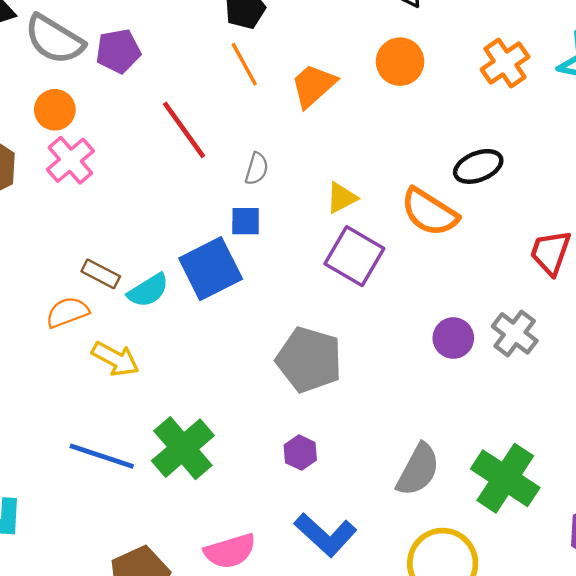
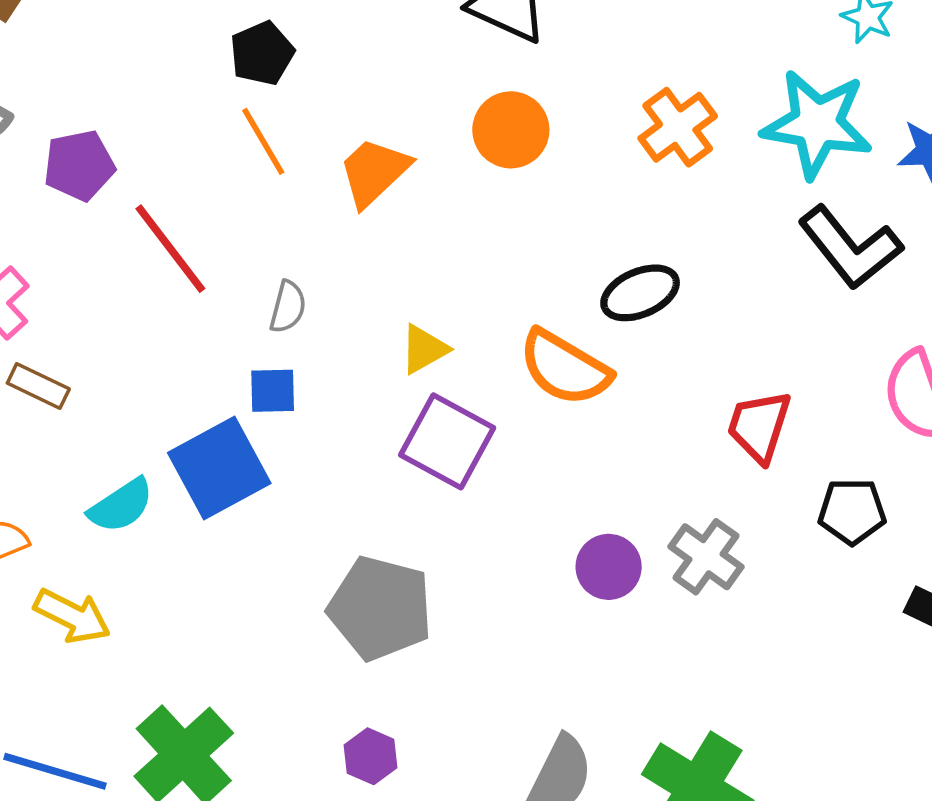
purple pentagon: (118, 51) -> (79, 165), moved
brown rectangle: (101, 274) -> (38, 386), moved

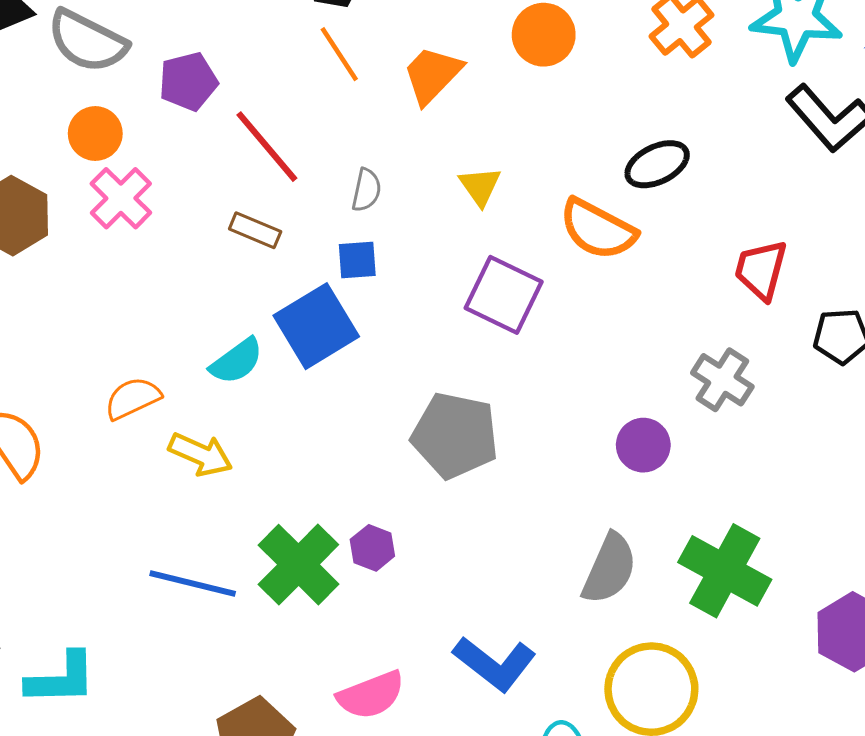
yellow triangle: (424, 349) -> (480, 186), moved, turned -33
brown rectangle: (38, 386) -> (255, 230), moved
purple circle: (609, 567) -> (643, 445), moved
purple hexagon: (371, 756) -> (372, 548), moved

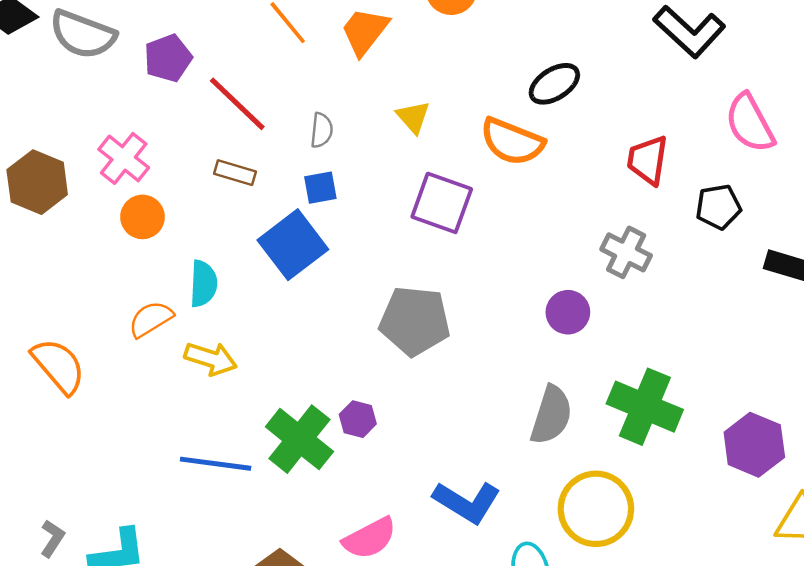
orange circle: (95, 134) -> (142, 217), moved
cyan semicircle: (237, 361) -> (203, 284), moved, turned -45

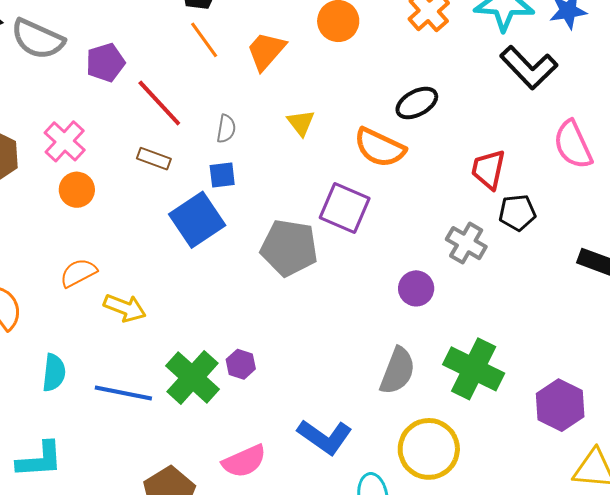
purple square: (442, 203) -> (345, 208), moved
black pentagon: (718, 207) -> (517, 213), moved
cyan semicircle: (203, 284) -> (54, 373), moved
gray pentagon: (415, 321) -> (289, 248), moved

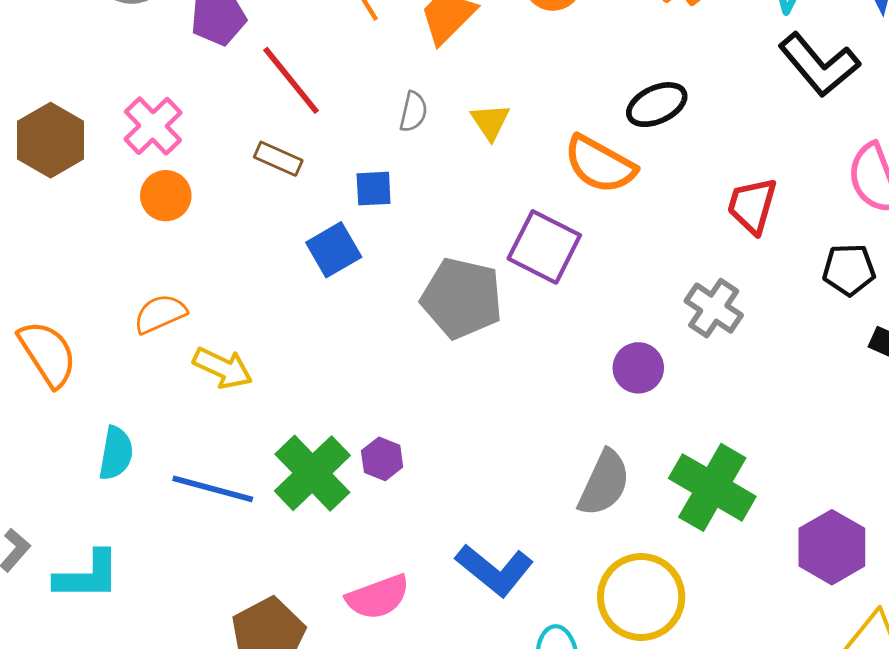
gray semicircle: (226, 129) -> (413, 112), moved
black pentagon: (517, 213) -> (849, 270), moved
blue square: (197, 220) -> (334, 250), size x0.7

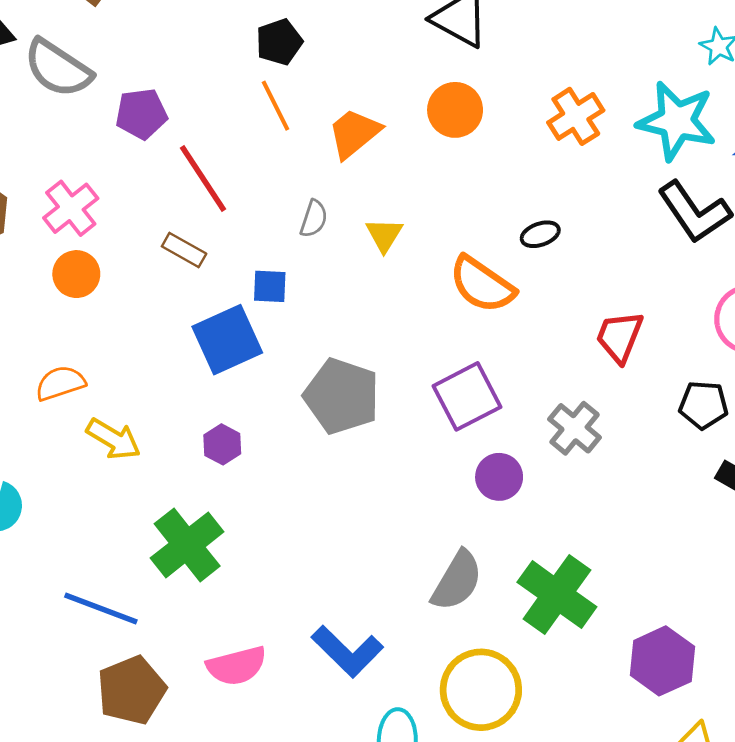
black ellipse: (657, 105) -> (540, 234), size x0.7
purple square: (544, 247) -> (467, 396), moved, turned 30
blue square: (334, 250) -> (227, 340), size x1.4
purple hexagon: (382, 459) -> (222, 444), moved
blue line: (213, 489) -> (101, 609), moved

